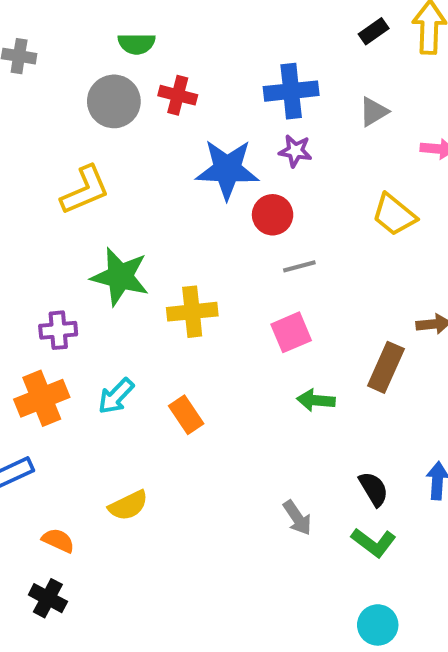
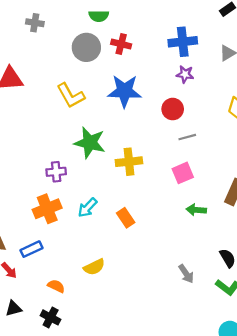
blue star: (227, 169) -> (124, 91), moved
yellow L-shape: (85, 190) -> (71, 96), turned 84

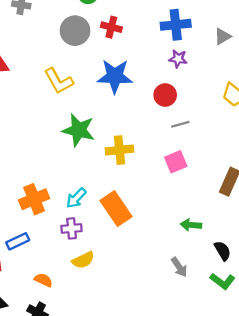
purple cross: (56, 172) -> (72, 228), moved
green arrow: (196, 210) -> (191, 225), moved
orange rectangle: (126, 218) -> (116, 209), size x1.6

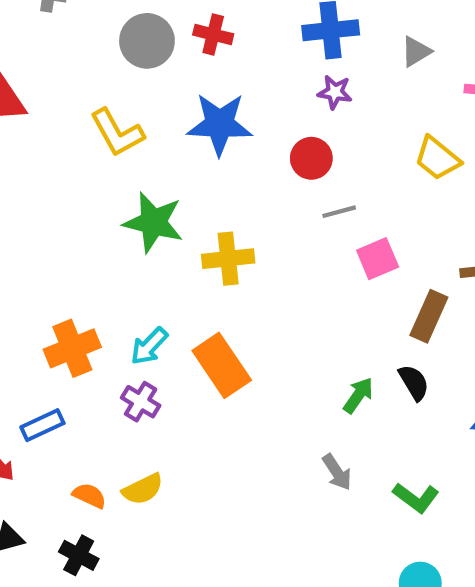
pink square: (176, 162) -> (378, 259), moved
green arrow: (191, 225) -> (358, 395), turned 120
purple cross: (72, 228) -> (141, 402), turned 36
black semicircle: (223, 251) -> (414, 382), moved
yellow semicircle: (83, 260) -> (143, 489), moved

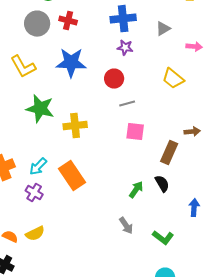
pink square: (378, 259) -> (135, 132), moved, turned 30

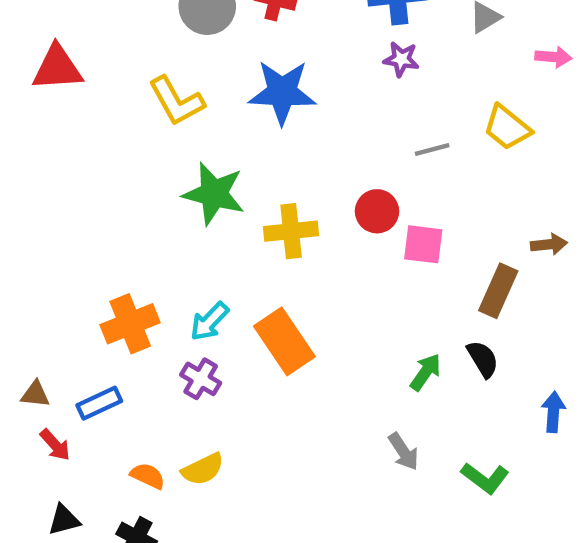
red circle: (114, 79) -> (377, 211), moved
gray line: (127, 104) -> (432, 150), moved

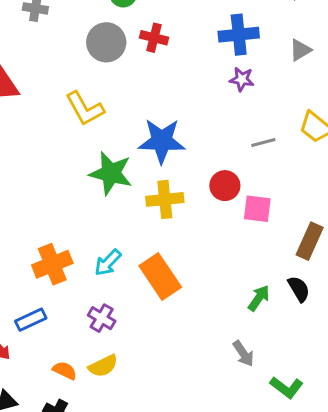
blue star: (282, 92) -> (162, 141), moved
purple cross: (201, 379) -> (102, 318), moved
green L-shape: (485, 478) -> (287, 387), moved

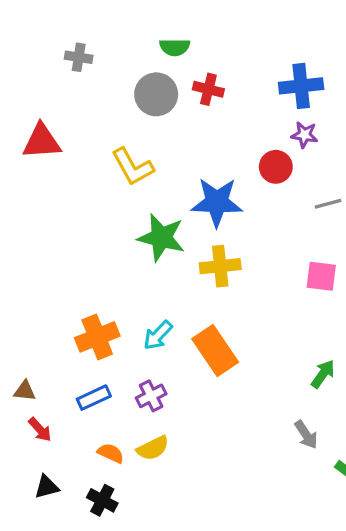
red circle: (225, 186) -> (276, 167), moved
purple cross: (102, 318) -> (151, 396), turned 32
blue rectangle: (31, 320) -> (94, 398), moved

